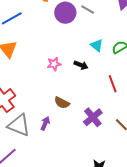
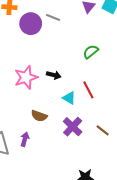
cyan triangle: (97, 45) -> (69, 98), moved
pink star: (54, 64) -> (26, 77), size x1.6

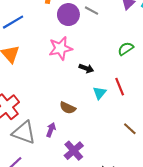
pink star: (26, 77) -> (60, 48), moved
cyan triangle: (69, 98) -> (100, 93), turned 32
purple cross: (73, 127) -> (74, 151), moved

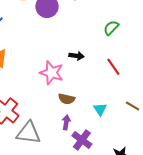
pink star: (60, 48) -> (52, 73), moved, turned -30
cyan triangle: (100, 93) -> (100, 109), moved
purple arrow: (51, 130) -> (66, 122), moved

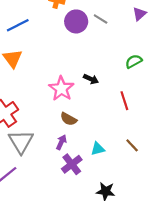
cyan triangle: (100, 109) -> (98, 149), moved, turned 32
gray triangle: (29, 133) -> (21, 142), turned 35

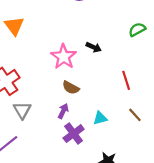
red line: (124, 101) -> (126, 80), moved
gray triangle: (21, 142) -> (22, 110), size x0.7

